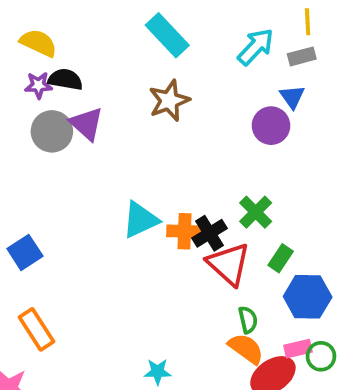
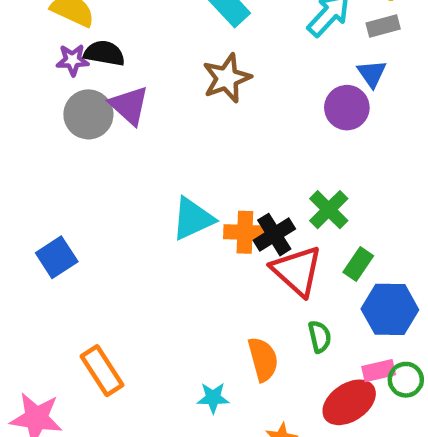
orange rectangle: (36, 329) -> (102, 371), moved
orange semicircle: (246, 349) -> (263, 359), moved, turned 39

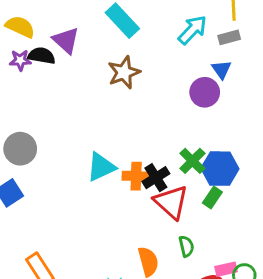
purple triangle: (129, 105) -> (66, 40), moved
gray circle: (88, 114) -> (20, 149), moved
blue hexagon: (390, 309) -> (220, 169), moved

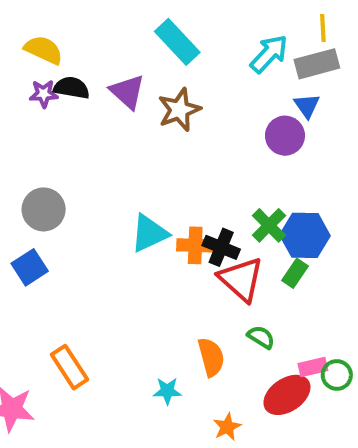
gray rectangle: (229, 37) -> (317, 64), size x1.5
purple triangle: (66, 40) -> (127, 92), moved
black cross: (156, 178) -> (221, 247), turned -36
green semicircle: (186, 246) -> (261, 337), turned -45

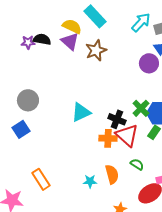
yellow semicircle: (44, 50) -> (72, 26), moved
orange cross: (195, 245) -> (108, 138), moved
cyan star: (167, 391) -> (90, 181), moved

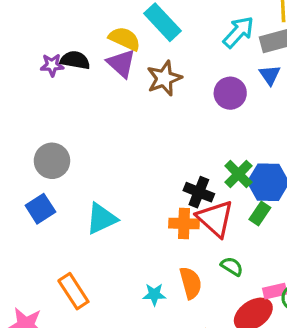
purple circle: (149, 63) -> (230, 93), moved
cyan triangle: (81, 112) -> (101, 219), moved

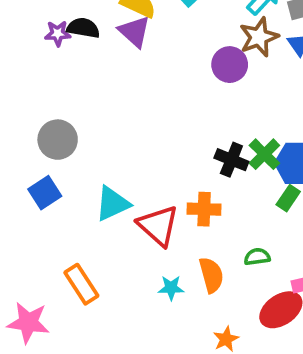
brown star: (164, 78) -> (259, 37), moved
purple circle: (230, 93) -> (230, 65), moved
black cross: (199, 192) -> (231, 160), moved
red triangle: (215, 219) -> (158, 226), moved
green semicircle: (232, 266) -> (257, 257), turned -40

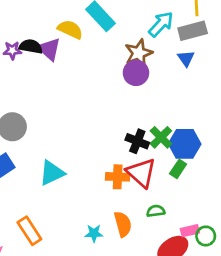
purple triangle: (134, 32) -> (49, 49), moved
brown star: (259, 37) -> (139, 53), moved
red triangle: (158, 226) -> (141, 173), moved

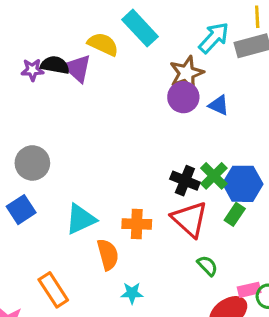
blue triangle: (186, 58) -> (219, 105), moved, turned -30
orange cross: (118, 177) -> (137, 224), moved
green semicircle: (156, 211) -> (207, 266), turned 54
orange semicircle: (123, 224) -> (108, 255), moved

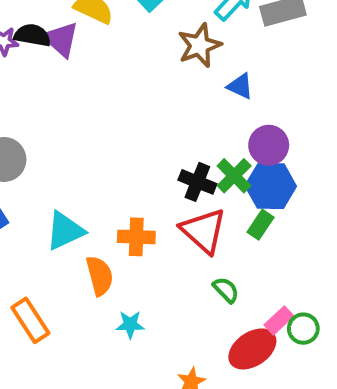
purple circle: (183, 97) -> (269, 145), moved
pink rectangle: (249, 290) -> (279, 320), turned -30

